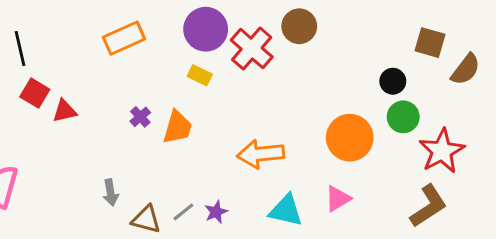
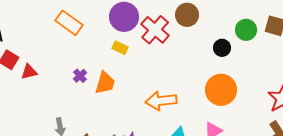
orange rectangle: (124, 38) -> (69, 23), turned 60
black circle: (393, 81) -> (222, 48), moved
green circle: (403, 117) -> (246, 30), moved

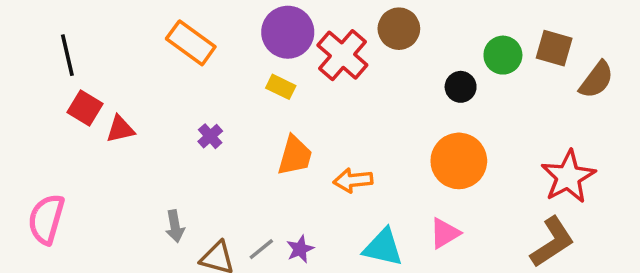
orange trapezoid: (105, 83) -> (295, 156), moved
orange arrow: (161, 101) -> (353, 180), size x0.7

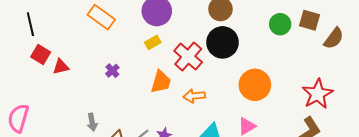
red cross: (342, 55) -> (188, 57), moved
yellow rectangle: (281, 87) -> (153, 42), turned -56
black circle: (461, 87) -> (223, 42), moved, size x1.8

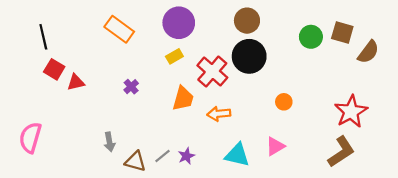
orange circle: (255, 85) -> (284, 102), size x0.5

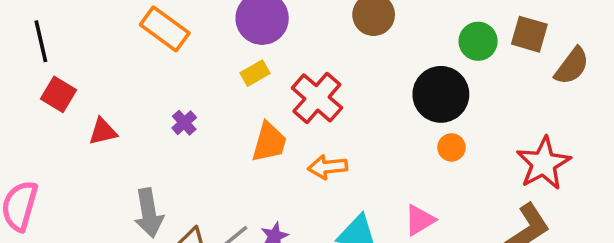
black circle: (249, 56) -> (441, 94), moved
red triangle: (76, 82) -> (103, 132), moved
orange circle: (284, 102) -> (451, 147), moved
gray arrow: (109, 142) -> (149, 213), size x1.5

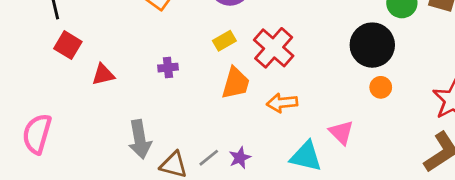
yellow rectangle: (255, 73) -> (224, 41), moved
purple cross: (184, 123) -> (168, 68), turned 36
pink triangle: (420, 220) -> (341, 132), moved, turned -44

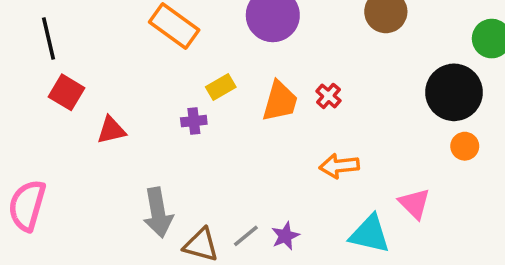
yellow rectangle: (224, 41) -> (221, 87), moved
red cross: (274, 48) -> (328, 96), size x0.5
orange trapezoid: (236, 83) -> (280, 101), moved

